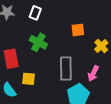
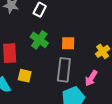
orange square: (78, 30) -> (68, 43), moved

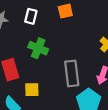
orange square: (68, 43) -> (65, 11), moved

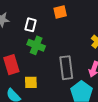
white rectangle: (31, 16) -> (31, 25), moved

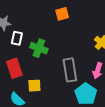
white rectangle: (31, 25) -> (17, 38), moved

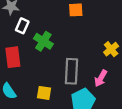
yellow square: (34, 86) -> (44, 93), moved

